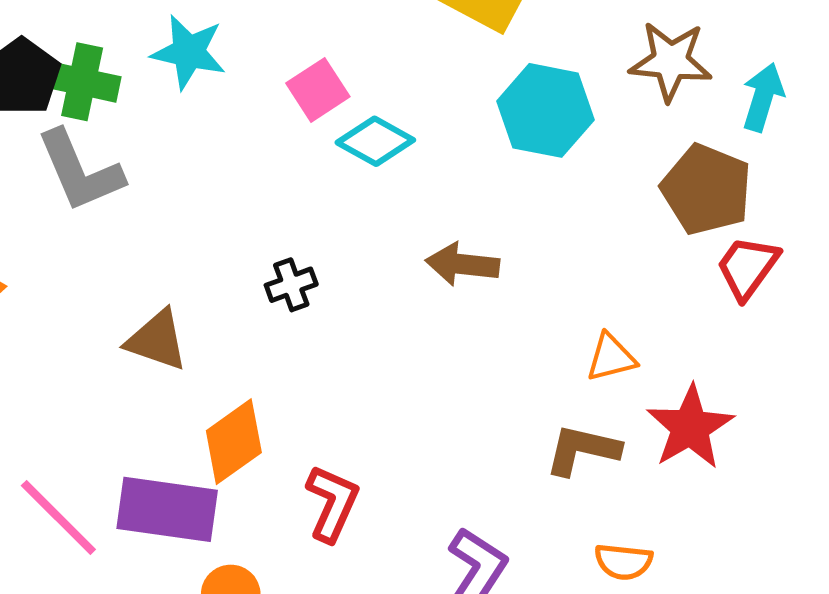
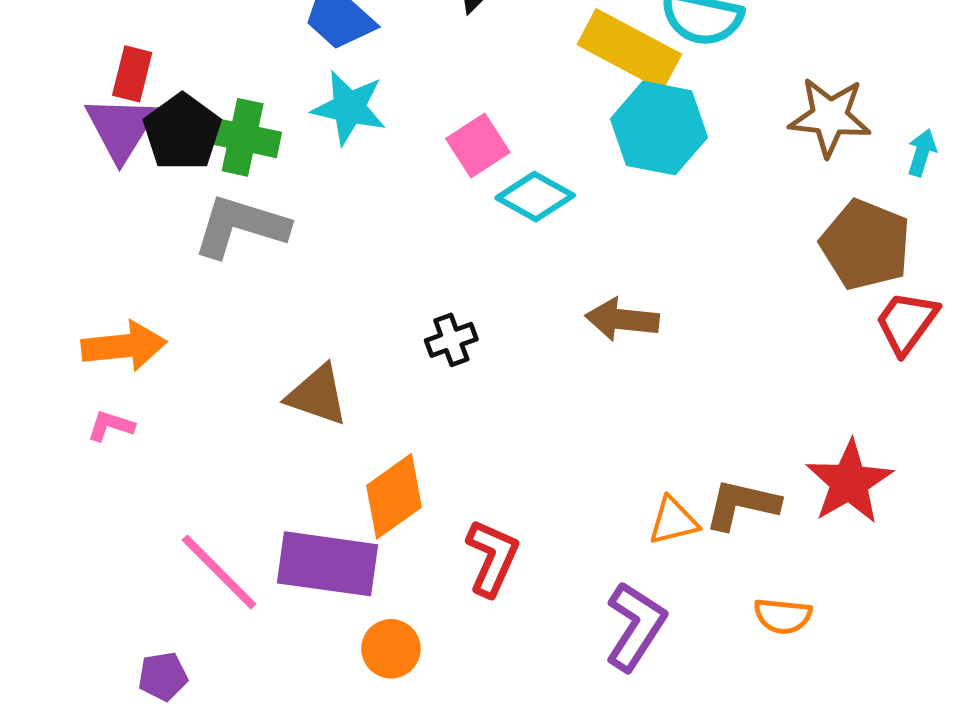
cyan arrow: (763, 97) -> (922, 153), size x0.7
cyan hexagon: (546, 110) -> (659, 128), moved
gray L-shape: (80, 171) -> (241, 226), turned 130
orange triangle: (611, 358) -> (673, 521), moved

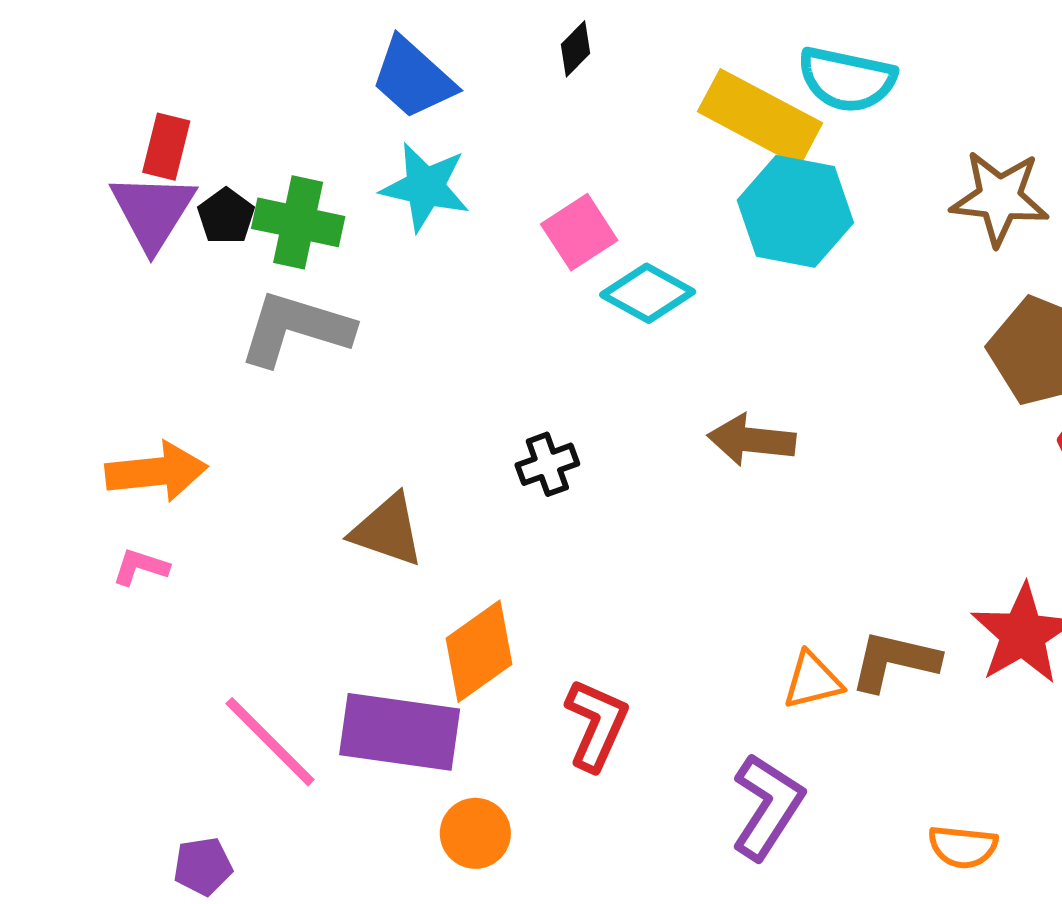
black pentagon: (182, 132) -> (226, 216), size x0.6
orange semicircle: (783, 616) -> (963, 847), moved

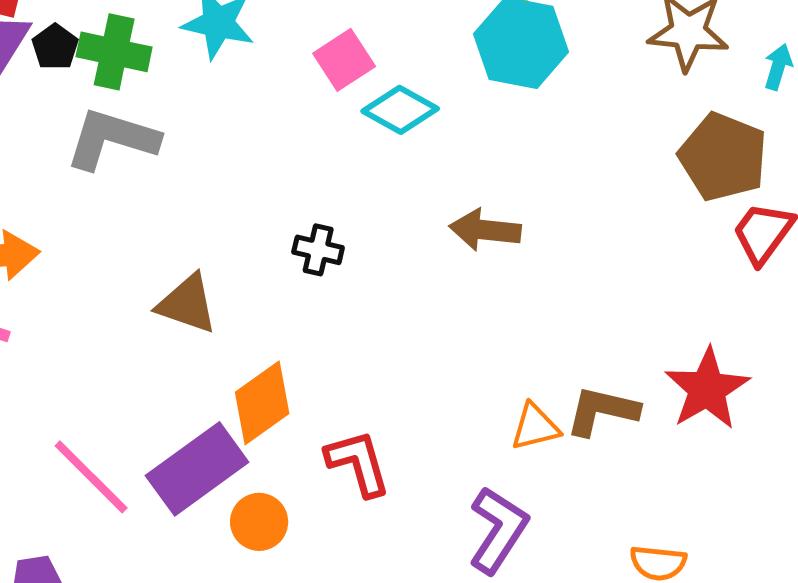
black cross: (547, 464) -> (318, 250), turned 33
red L-shape: (596, 725) -> (358, 463), turned -40
purple rectangle: (400, 732) -> (197, 469), turned -44
orange circle: (475, 833) -> (259, 522), moved

